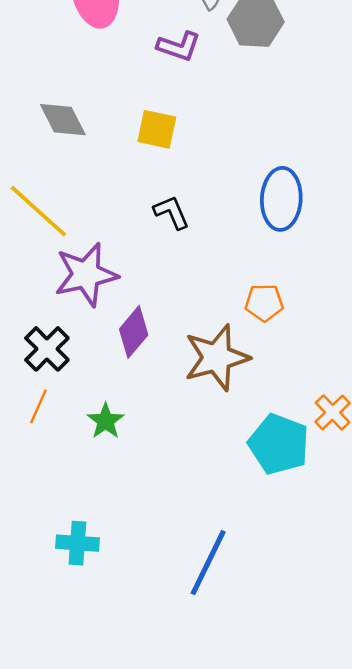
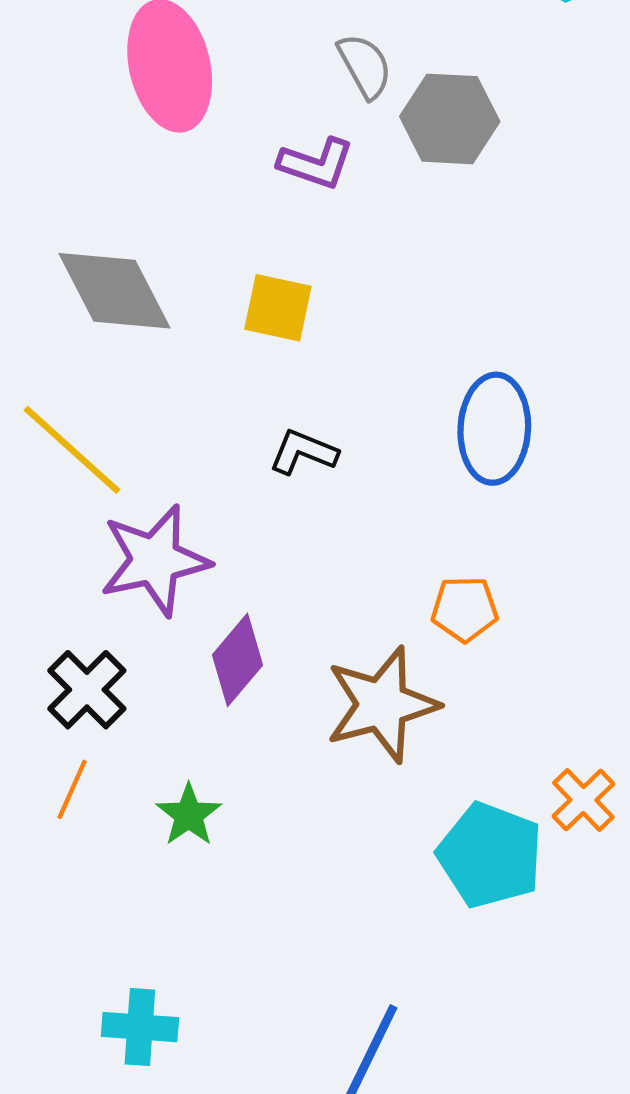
gray diamond: (63, 120) -> (114, 291), size x1.4
black L-shape: (171, 212) -> (303, 452), turned -45

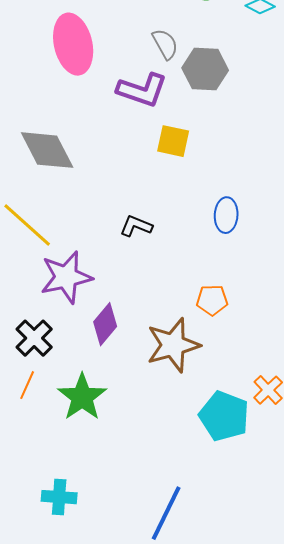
purple L-shape: (316, 163) -> (142, 90), size x1.4
yellow square: (278, 308) -> (173, 141), moved
blue ellipse: (494, 429) -> (226, 215), size x0.7
green star: (189, 815) -> (82, 397), size x1.6

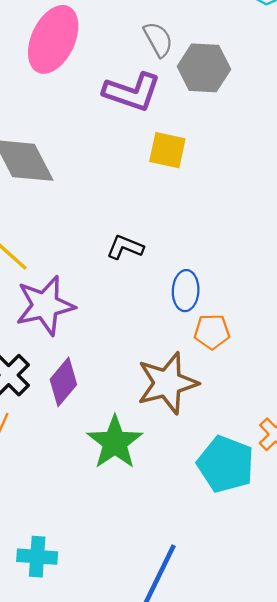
pink ellipse: (73, 44) -> (53, 39), turned 38
blue ellipse: (226, 215) -> (186, 291), moved
purple diamond: (105, 324) -> (63, 382), moved
green star: (82, 397) -> (115, 442), moved

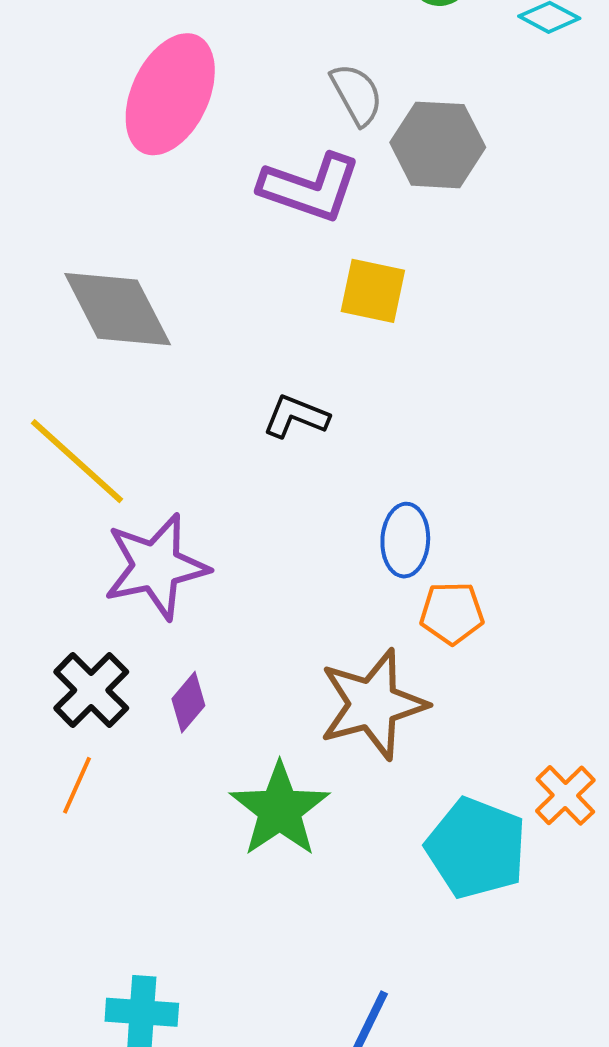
black L-shape: (125, 247) -> (296, 416), moved
purple diamond: (63, 382) -> (188, 702), size x0.7

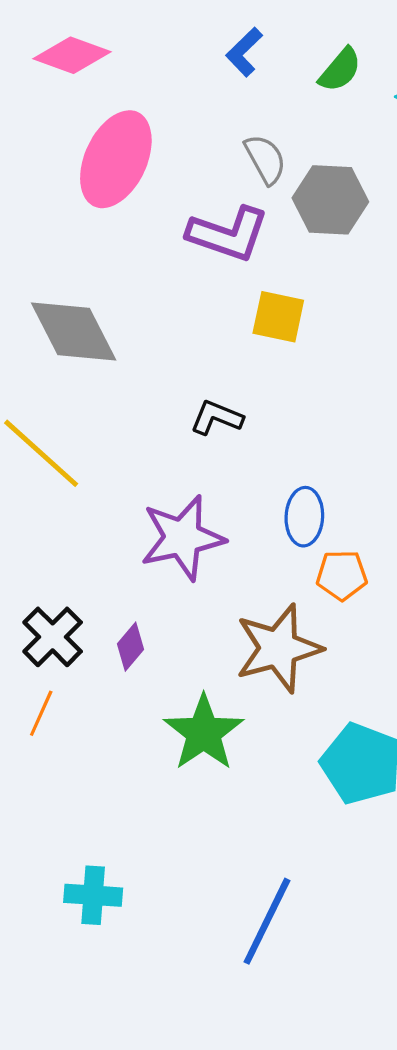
purple star: (156, 566) -> (182, 538), moved

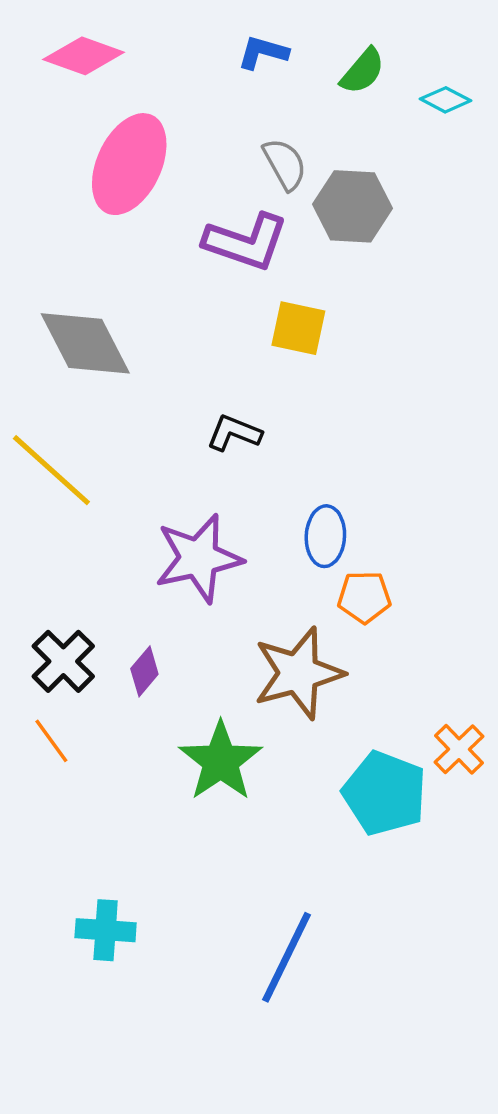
blue L-shape: (244, 52) -> (263, 52), turned 60
orange line: (41, 713) -> (51, 741), turned -60

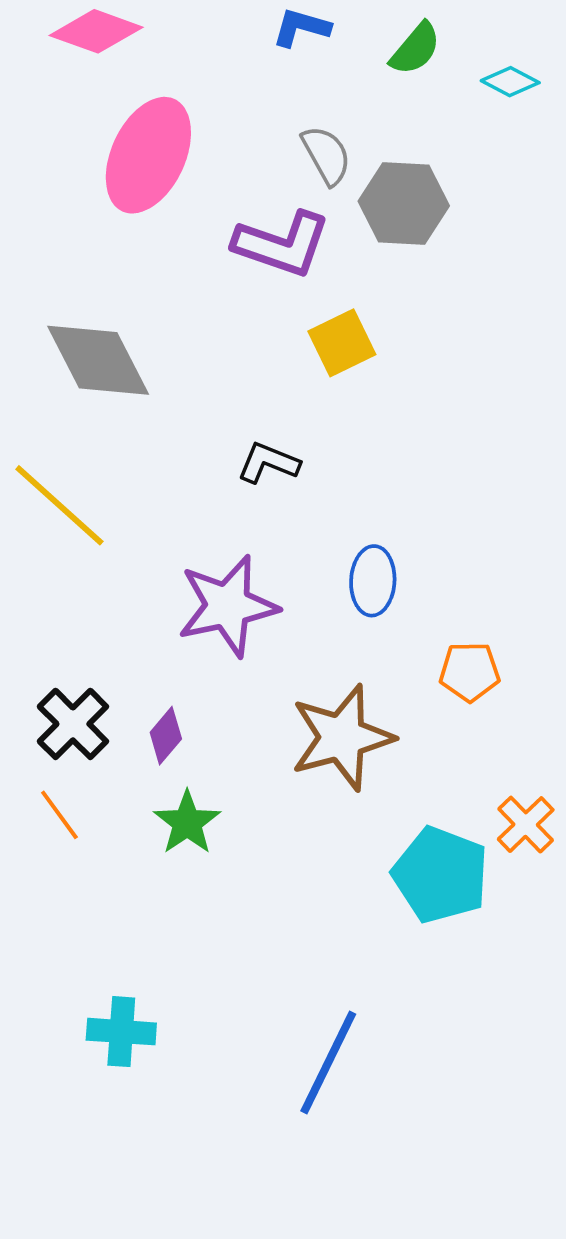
yellow square: (298, 328) -> (342, 343), turned -38
orange pentagon: (364, 597) -> (470, 672), moved
green star: (221, 761) -> (187, 823), moved, size x0.7

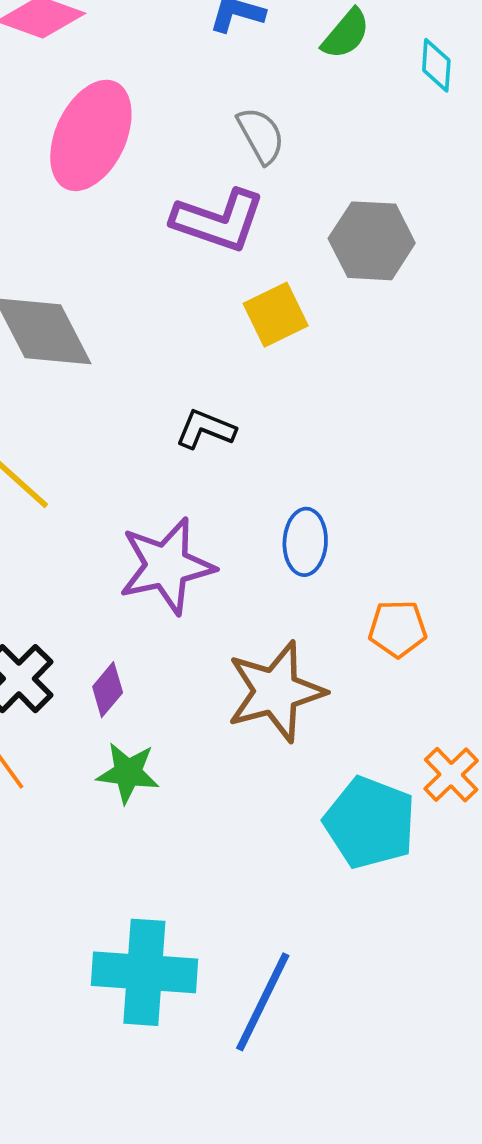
cyan diamond: (510, 82) -> (436, 65), turned 66
gray hexagon: (404, 204) -> (372, 241), moved
green star: (187, 823) -> (128, 773), turned -30
cyan cross: (121, 1032) -> (144, 972), moved, size x1.6

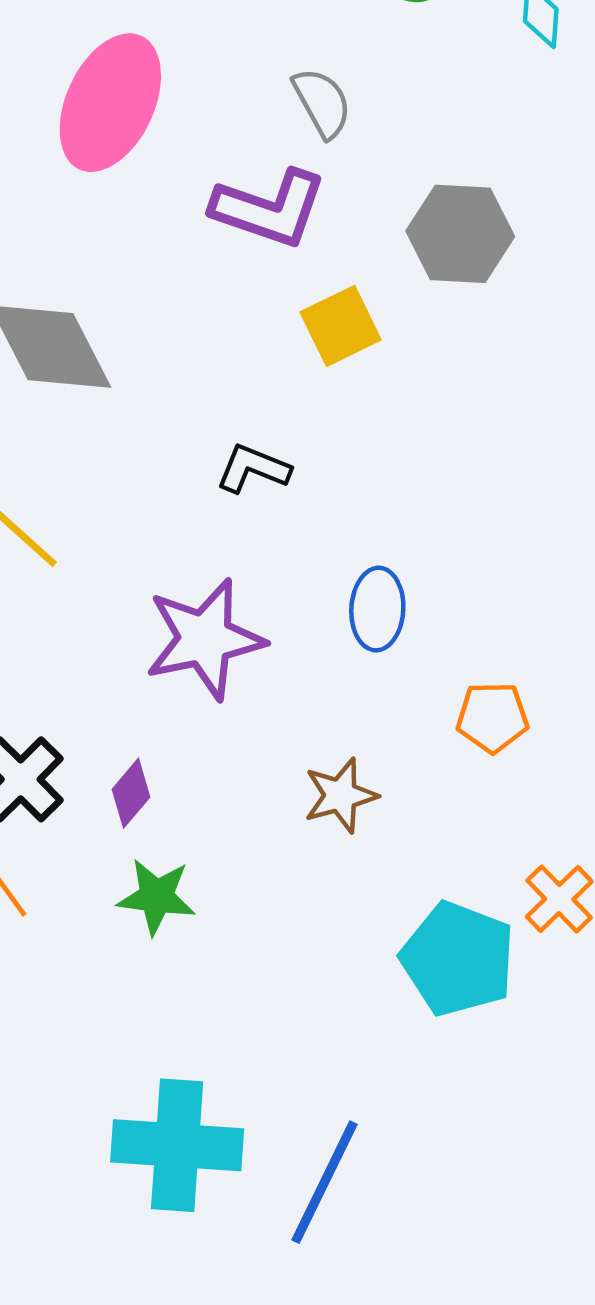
brown star: (276, 692) -> (341, 795), size x0.6

